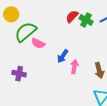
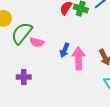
pink arrow: (74, 67) -> (79, 58), size x1.5

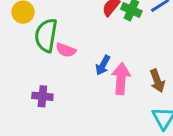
green semicircle: (22, 33) -> (46, 35), turned -35

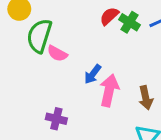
purple cross: (42, 96) -> (56, 119), moved

